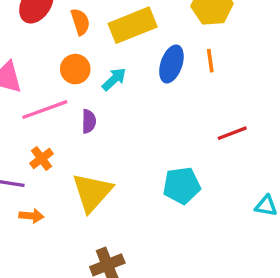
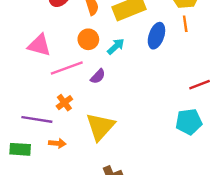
orange line: (210, 61) -> (185, 24), moved
purple semicircle: (89, 121) -> (98, 76), turned 42
cyan pentagon: (182, 186) -> (189, 122), moved

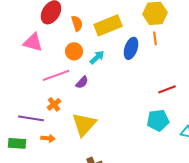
pink triangle: (39, 45) -> (33, 42), moved

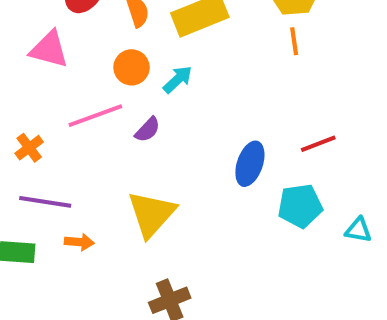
blue ellipse: (131, 48) -> (250, 164), moved
orange cross: (54, 104) -> (29, 148), moved

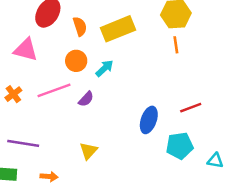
orange cross: (29, 148) -> (13, 94), moved
yellow triangle: (152, 214) -> (88, 151), size x0.6
orange arrow: (79, 242) -> (49, 177), moved

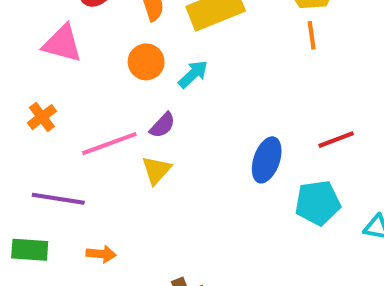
pink line: (54, 90) -> (109, 144), moved
yellow triangle: (88, 151) -> (156, 170), moved

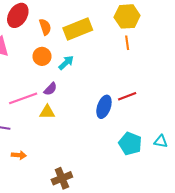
red line: (336, 140) -> (127, 96), moved
yellow triangle: (156, 170) -> (47, 112), turned 49
cyan pentagon: (318, 203) -> (130, 144), moved, turned 30

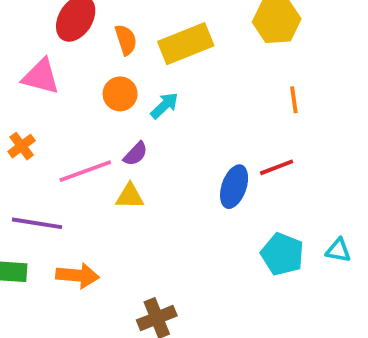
orange line: (127, 43) -> (294, 100), moved
orange arrow: (19, 155) -> (78, 275), size x1.5

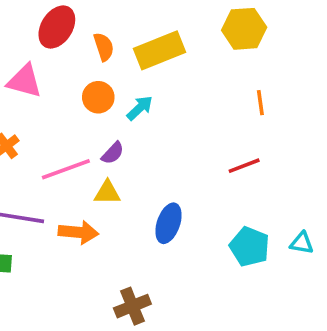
blue ellipse: (234, 187) -> (168, 223), moved
orange arrow: (78, 275) -> (78, 232), moved

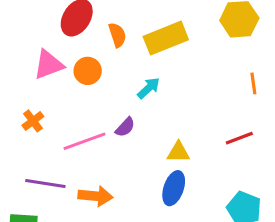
pink triangle: (24, 81) -> (49, 65), turned -36
orange circle: (98, 97) -> (88, 71), moved
yellow triangle: (107, 193) -> (178, 152), moved

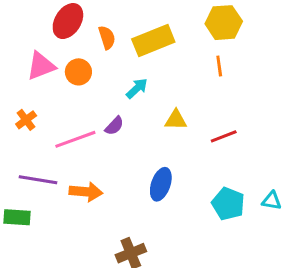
orange line: (253, 83) -> (219, 66), moved
yellow triangle: (178, 152) -> (176, 120), moved

